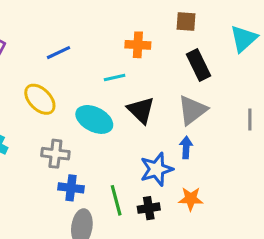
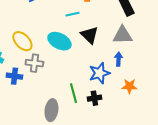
yellow ellipse: (40, 99) -> (22, 41), moved
gray triangle: (192, 110) -> (122, 35), turned 35
blue cross: (71, 188) -> (14, 76), moved
orange star: (191, 199) -> (129, 86), moved

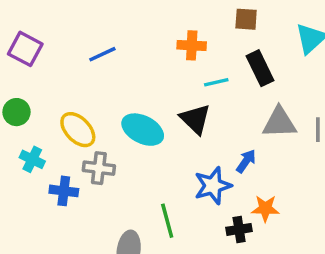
cyan line: (72, 14) -> (216, 82), moved
gray triangle: (122, 35) -> (279, 123), moved
blue arrow: (118, 59) -> (246, 161), turned 32
black cross: (94, 98) -> (239, 229), moved

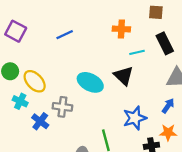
yellow ellipse: (78, 130) -> (35, 81), moved
blue arrow: (246, 161) -> (168, 106), moved
blue cross: (64, 191) -> (40, 121), turned 30

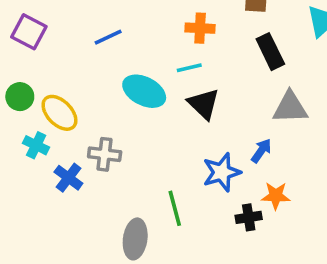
cyan line: (137, 52) -> (189, 68), moved
cyan ellipse: (90, 82) -> (144, 91), moved
blue arrow: (168, 106) -> (261, 151), moved

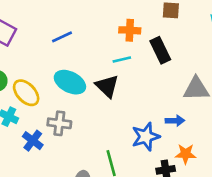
black rectangle: (270, 52) -> (160, 50), moved
cyan ellipse: (144, 91) -> (70, 82), moved
black triangle: (204, 104) -> (107, 86), moved
blue arrow: (261, 151) -> (175, 121), turned 54

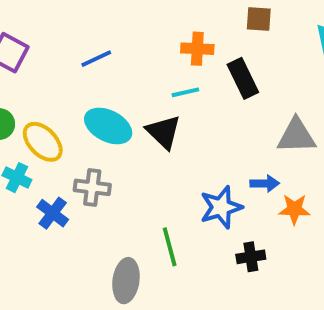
orange star: (186, 154) -> (294, 209), moved

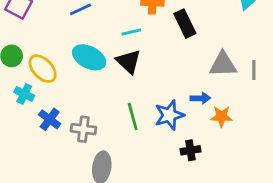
cyan line: (185, 92) -> (131, 32), moved
gray cross: (92, 187) -> (83, 129), moved
green line: (170, 247) -> (133, 117), moved

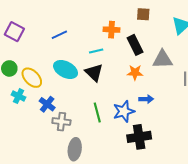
gray triangle: (223, 64) -> (163, 59), moved
orange star: (221, 117) -> (135, 73), moved
blue cross: (50, 119) -> (47, 104), moved
black cross: (190, 150) -> (139, 137), size x1.6

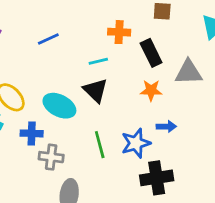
cyan ellipse: (66, 69) -> (59, 106), moved
blue cross: (47, 104) -> (32, 133), turned -35

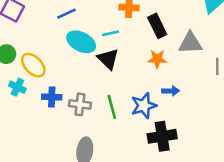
cyan ellipse: (59, 106) -> (81, 42), moved
gray cross: (51, 157) -> (80, 104), moved

